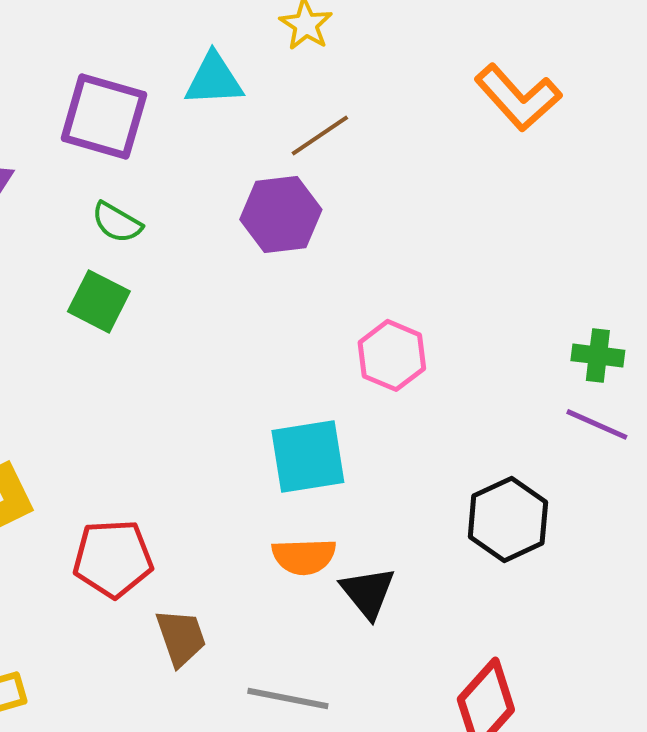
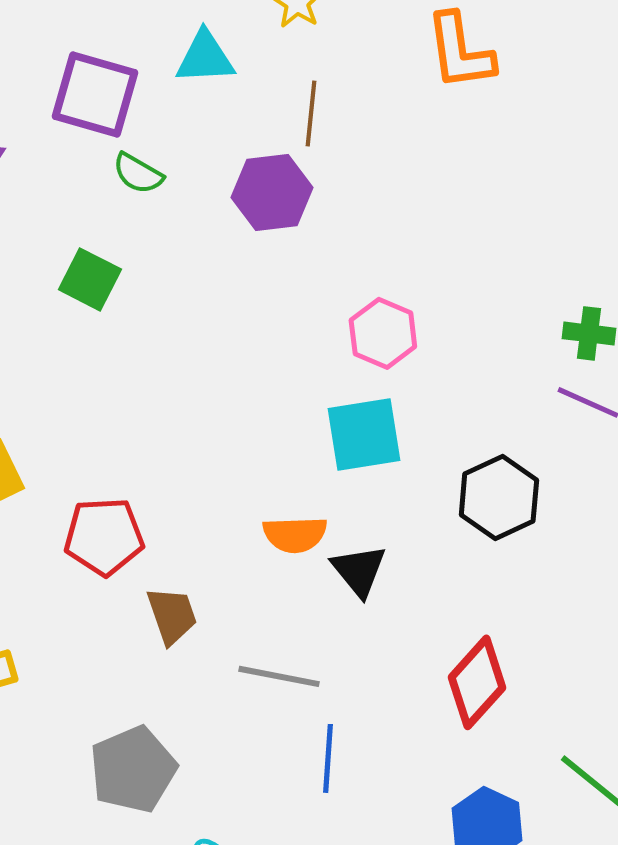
orange L-shape: (518, 97) -> (460, 51), moved, turned 34
brown line: (320, 135) -> (311, 113), turned -50
green semicircle: (117, 222) -> (138, 173), moved
cyan square: (308, 456) -> (364, 434), moved

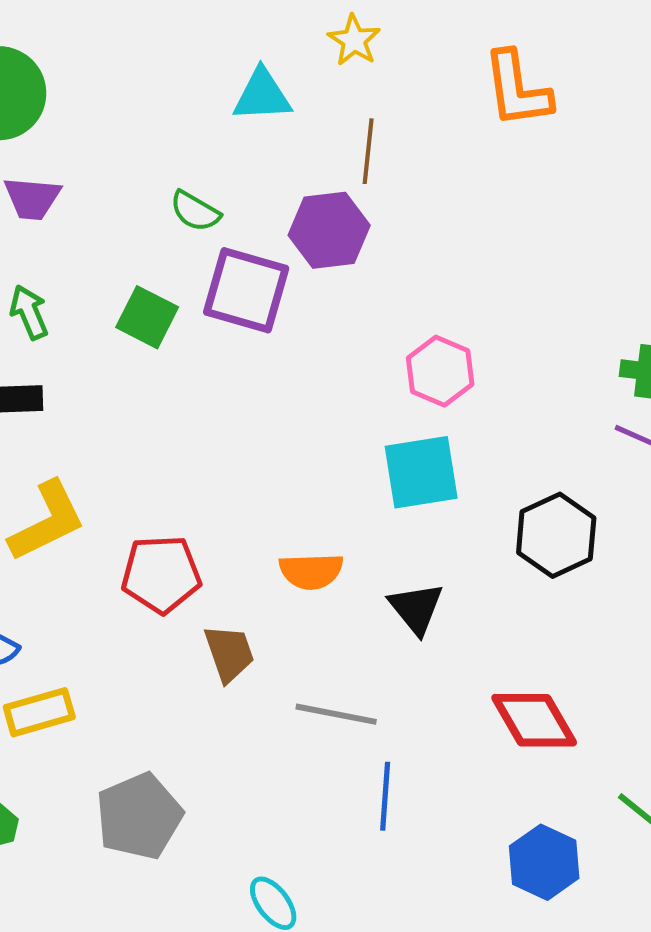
purple square: (95, 94) -> (246, 290), moved
orange semicircle: (295, 534) -> (311, 571), moved
red diamond: (477, 682) -> (534, 720), turned -72
gray pentagon: (133, 769) -> (139, 816), moved

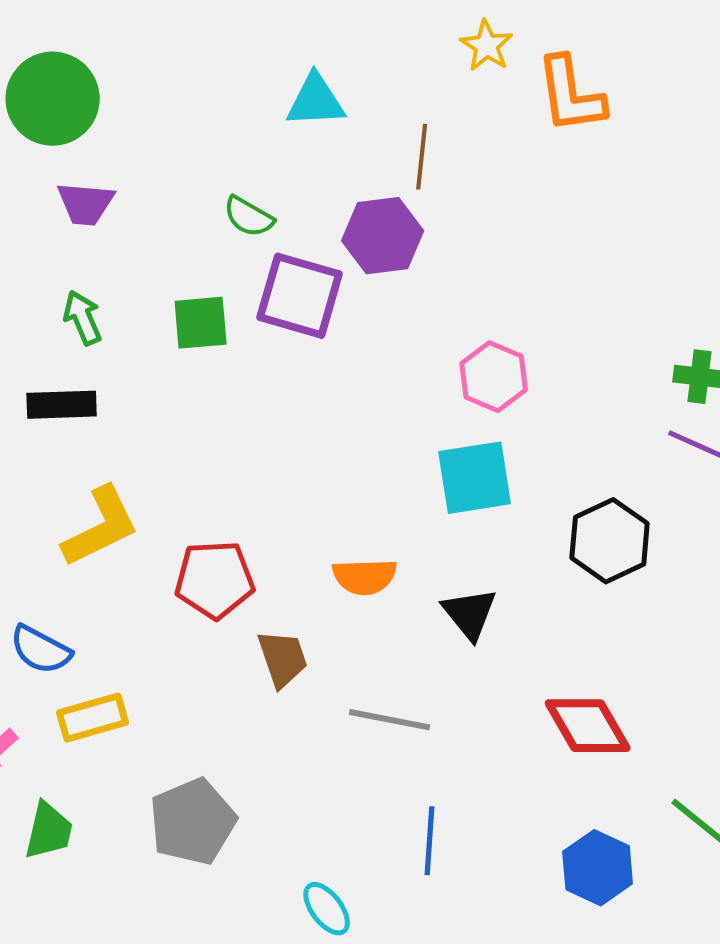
yellow star: (354, 40) -> (487, 46), moved
green square: (147, 317) -> (201, 323), turned -32
blue line: (385, 796) -> (430, 841), moved

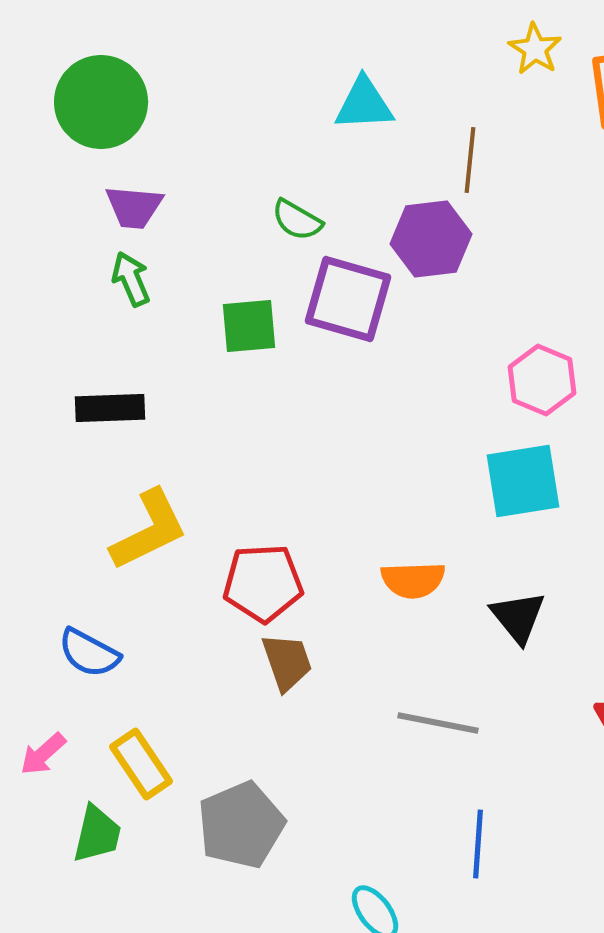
green arrow: (83, 318) -> (131, 279), moved
brown trapezoid: (283, 659) -> (287, 662), moved
yellow rectangle: (93, 718) -> (141, 764), moved, turned 72

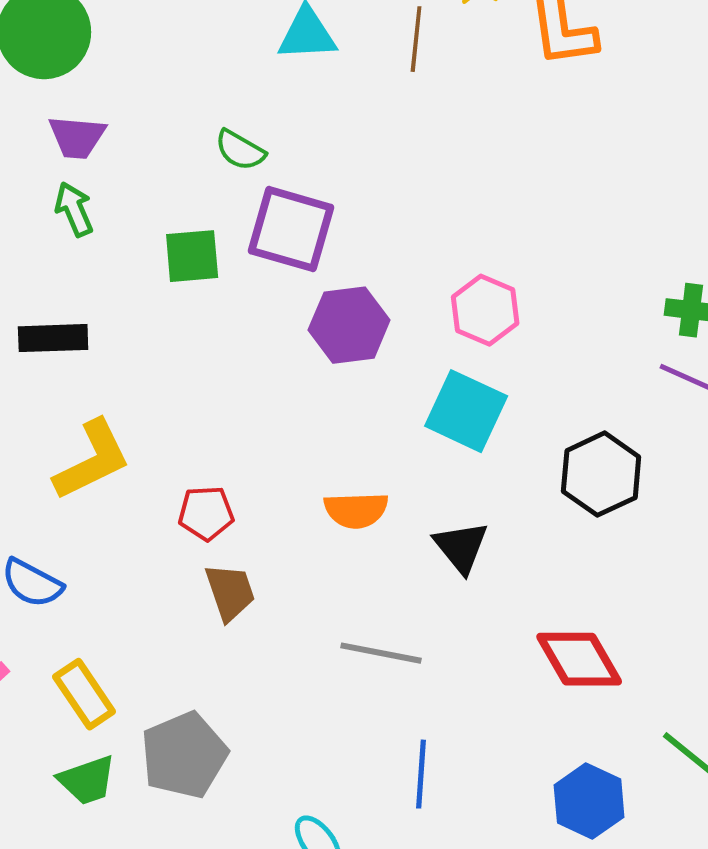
brown line: (470, 160) -> (416, 39), moved
purple hexagon: (431, 239) -> (349, 325), moved
cyan square: (523, 481) -> (466, 411), turned 34
red pentagon: (263, 583) -> (206, 513), size x0.7
green trapezoid: (97, 834) -> (87, 780), moved, turned 58

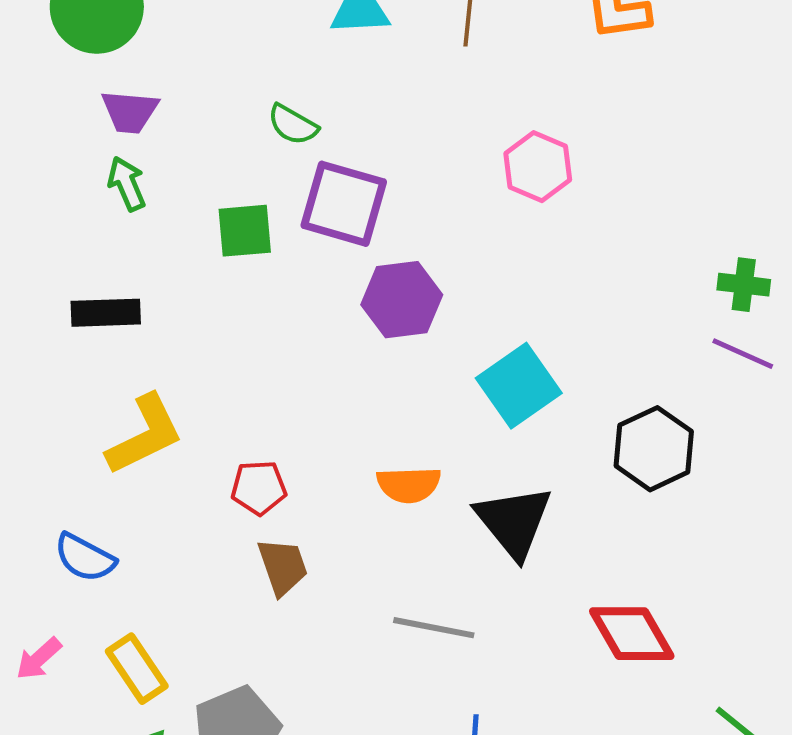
pink hexagon: (485, 310) -> (538, 167), moved
cyan square: (466, 411) -> (519, 386), turned 30
black triangle: (461, 547) -> (514, 522), size x1.4

